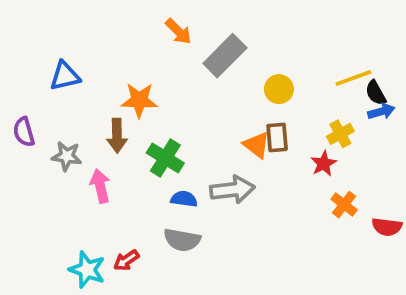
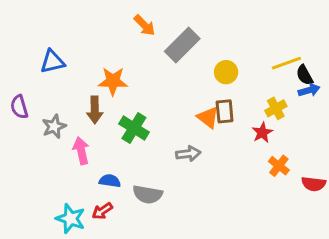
gray star: (67, 156) -> (54, 126), turned -30
gray arrow: (232, 190) -> (188, 154), size x0.7
blue semicircle: (184, 199) -> (110, 181), moved

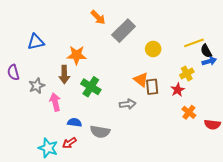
brown rectangle: (225, 111) -> (152, 87), moved

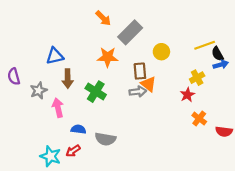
blue triangle: (36, 42) -> (55, 56), moved
orange star: (77, 55) -> (108, 57), moved
brown rectangle: (152, 87) -> (140, 71), moved
gray arrow: (128, 104) -> (138, 92), moved

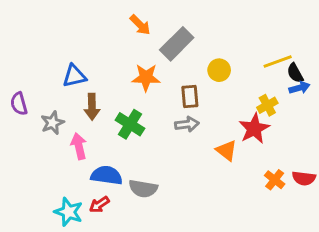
orange triangle: (149, 84) -> (226, 151), moved
red star: (187, 95) -> (254, 129), size x1.5
orange cross: (199, 119) -> (275, 180), moved
blue semicircle: (78, 129) -> (107, 175), size x1.5

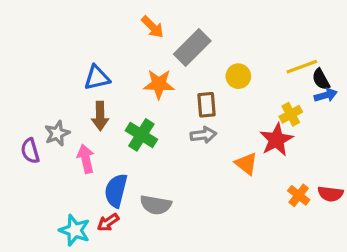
blue triangle: (74, 76) -> (97, 78), moved
purple semicircle: (19, 104) -> (30, 151), moved
blue semicircle: (107, 175) -> (116, 191), turned -84

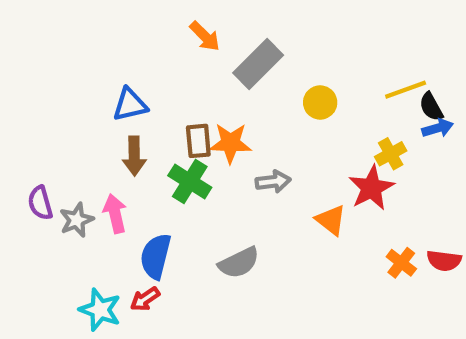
orange star: (159, 84) -> (230, 143), moved
brown rectangle: (207, 105) -> (198, 141), moved
gray star: (57, 133) -> (77, 220), moved
gray semicircle: (156, 205) -> (239, 263), moved, turned -36

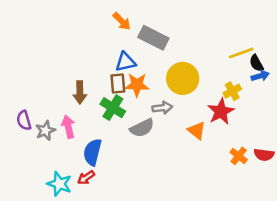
gray rectangle: (258, 64) -> (153, 38), turned 72
yellow circle: (320, 102) -> (183, 78), moved, size x1.6
blue triangle: (130, 105) -> (126, 62), moved
gray semicircle: (239, 263) -> (142, 128), moved

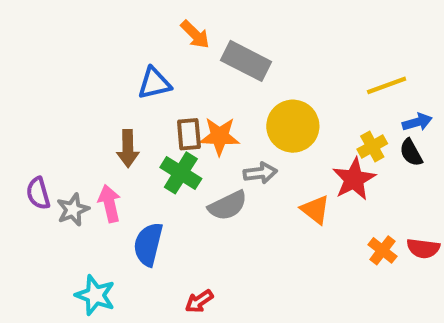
blue triangle: (126, 62) -> (154, 83), moved
black semicircle: (256, 63) -> (411, 153), moved
red arrow: (86, 178) -> (199, 301), moved

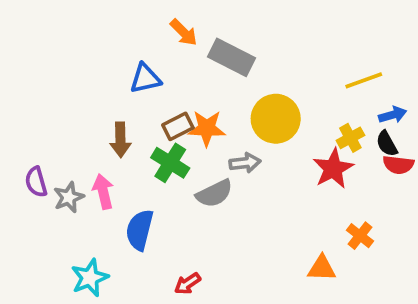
brown rectangle: (189, 134) -> (178, 126), turned 68
orange triangle: (315, 210) -> (322, 268), moved, turned -36
red semicircle: (423, 248) -> (398, 165), moved
cyan star: (95, 295) -> (90, 278), turned 30

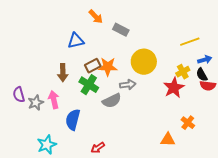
gray rectangle: (232, 57) -> (121, 30), size x0.7

